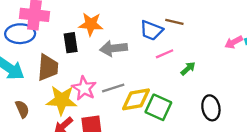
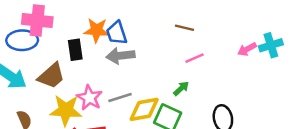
blue trapezoid: (151, 30) -> (117, 33), moved, turned 50
pink line: (165, 54) -> (194, 58), moved
brown trapezoid: (48, 67) -> (51, 76), turned 44
green arrow: (188, 69) -> (181, 88), moved

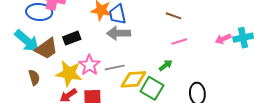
black rectangle: (75, 50) -> (72, 38), moved, turned 72
brown trapezoid: (51, 76) -> (46, 49), moved

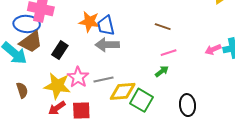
black rectangle: (72, 38) -> (60, 50), turned -36
brown trapezoid: (46, 49) -> (31, 42), moved
green arrow: (166, 65) -> (162, 71), moved

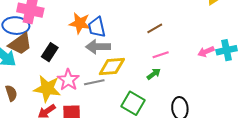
brown line: (163, 27) -> (155, 28), turned -49
yellow diamond: (123, 91) -> (112, 66), moved

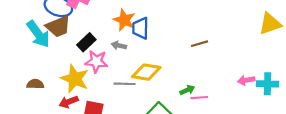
gray arrow: (98, 47) -> (119, 45), moved, size x0.6
pink line: (161, 55) -> (199, 98), moved
pink star: (68, 80) -> (96, 61), moved, turned 30
brown semicircle: (11, 93) -> (35, 84), moved, turned -84

